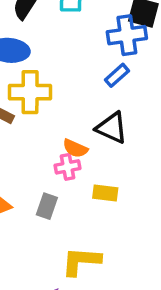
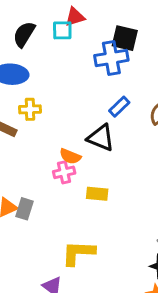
blue rectangle: (117, 75) -> (119, 107), moved
yellow cross: (30, 92) -> (30, 109), size x0.6
gray rectangle: (47, 206) -> (24, 209), moved

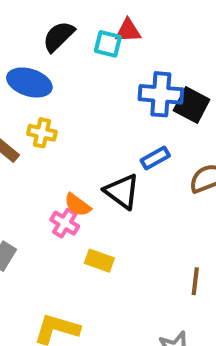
black square: (125, 38) -> (192, 105), moved
pink cross: (64, 172) -> (65, 223), turned 30

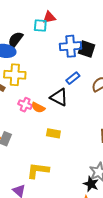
black semicircle: (59, 36) -> (15, 40), moved
yellow cross: (42, 133) -> (15, 75), size x1.5
pink cross: (65, 223) -> (25, 105), moved

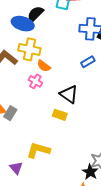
black triangle: (59, 97) -> (69, 94), moved
orange semicircle: (38, 108) -> (44, 66), moved

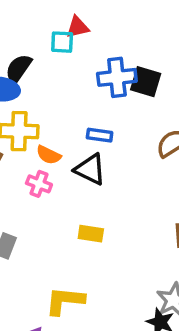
blue rectangle: (88, 62) -> (100, 135), moved, turned 48
black triangle: (69, 94) -> (90, 169), moved

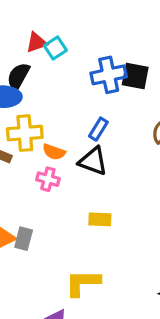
red triangle: (78, 27) -> (36, 42), moved
cyan square: (62, 42) -> (55, 48), turned -30
blue rectangle: (100, 135) -> (98, 129), turned -60

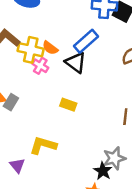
blue rectangle: (98, 129) -> (86, 41), size x1.5
yellow cross: (25, 133) -> (31, 50), moved

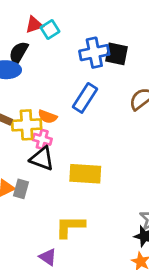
black triangle: (76, 62) -> (42, 159), moved
yellow rectangle: (68, 105) -> (85, 174), size x1.6

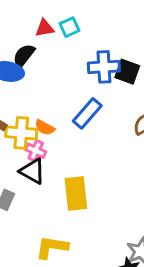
cyan square: (50, 29) -> (69, 27), moved
yellow rectangle: (85, 174) -> (76, 194), turned 72

